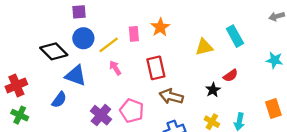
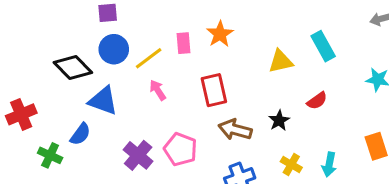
black star: (213, 90) -> (279, 121), moved
green cross: (20, 115) -> (50, 155), moved

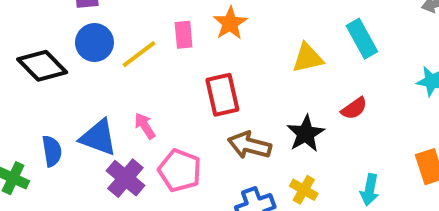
pink arrow: (158, 90) -> (145, 126), moved
blue triangle: (103, 101) -> (98, 137), moved
black star: (279, 121) -> (306, 134), size x1.4
blue semicircle: (80, 134) -> (52, 151), turned -45
yellow cross: (291, 164) -> (304, 190), moved

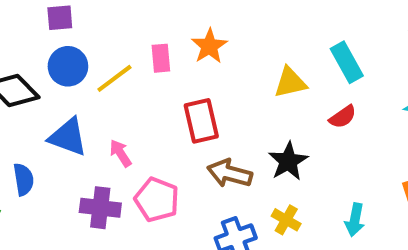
red semicircle: (354, 108) -> (343, 117), moved
blue triangle: (98, 137) -> (68, 137), moved
purple cross: (125, 178) -> (100, 208), turned -33

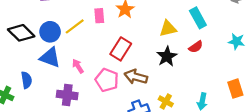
blue circle: (68, 66) -> (50, 32), moved
red rectangle: (201, 121) -> (121, 49), turned 45
black star: (288, 161) -> (167, 56), moved
pink pentagon: (157, 200) -> (107, 80), moved

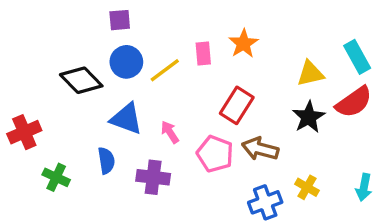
blue circle: (50, 32) -> (126, 62), moved
red semicircle: (196, 47) -> (354, 102), size x1.6
blue semicircle: (26, 80) -> (106, 161), moved

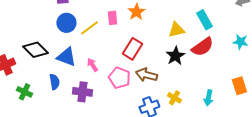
black diamond: (81, 80) -> (35, 50), moved

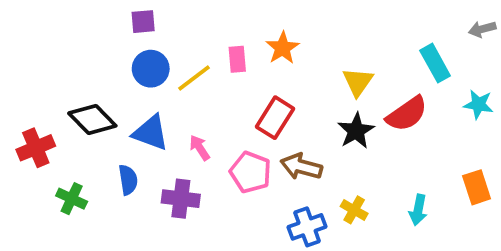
cyan rectangle: (204, 20) -> (435, 63), moved
yellow triangle: (176, 30) -> (358, 82), turned -42

